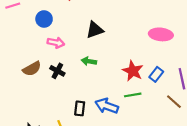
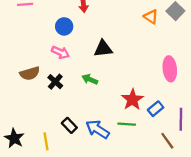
blue circle: (44, 19) -> (64, 26), moved
pink ellipse: (161, 34) -> (170, 69), turned 65
black rectangle: (80, 108) -> (69, 125), turned -64

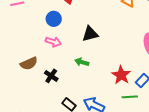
black cross: (55, 82) -> (51, 76), moved
green line: (127, 124) -> (130, 97), moved

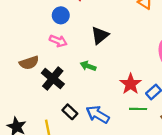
black triangle: (90, 34) -> (100, 35), turned -30
black cross: (51, 76) -> (53, 79), size x1.5

